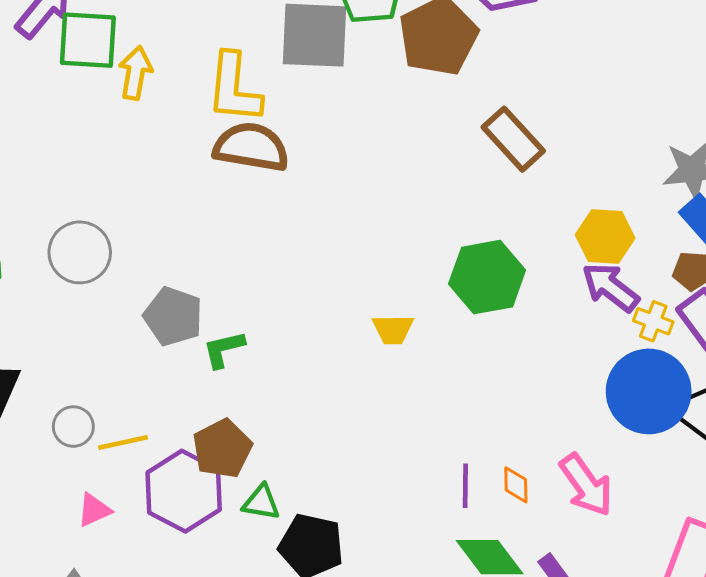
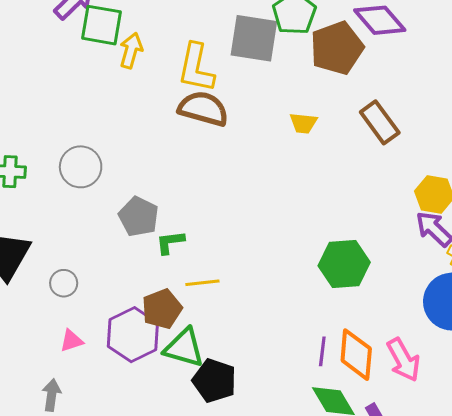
green hexagon: (487, 277) -> (344, 264), moved
yellow trapezoid: (393, 329) -> (303, 123), moved
yellow line: (123, 443) -> (202, 283), moved
orange diamond: (516, 485) -> (356, 355), size x2.0
green triangle: (261, 502) -> (184, 348), size x1.6

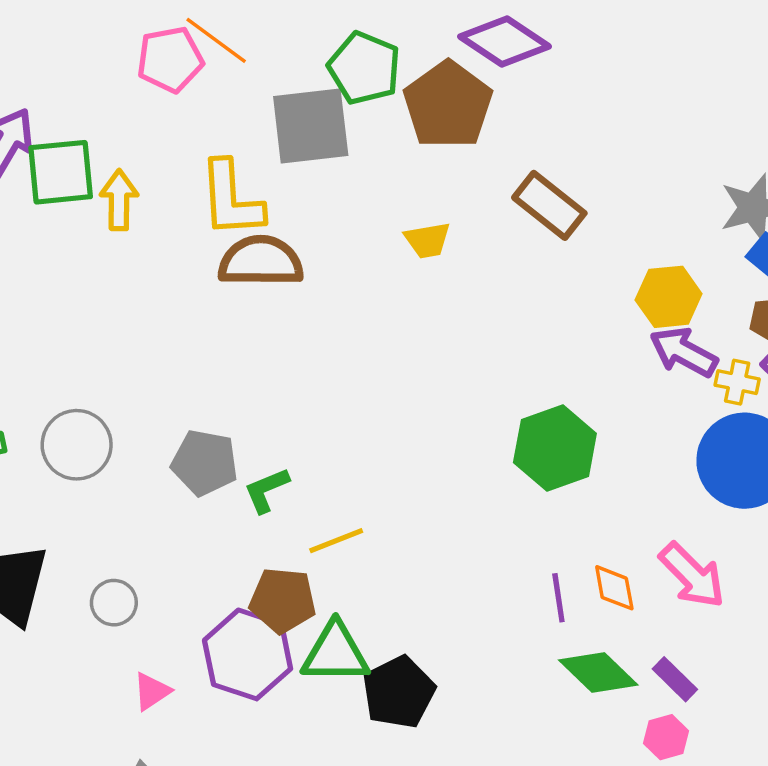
gray circle: (81, 167) -> (77, 445), moved
brown pentagon: (162, 309) -> (283, 600), turned -30
orange diamond: (356, 355) -> (614, 588), size x0.6
black pentagon: (214, 381) -> (399, 692), turned -30

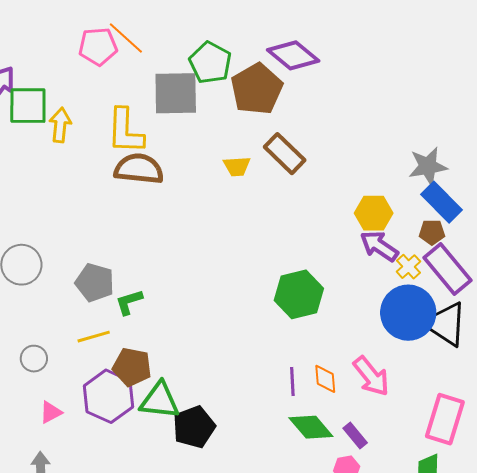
brown rectangle: (549, 205) -> (285, 154), moved
yellow cross: (737, 382) -> (408, 267), turned 30
yellow line: (336, 541) -> (94, 337), moved

